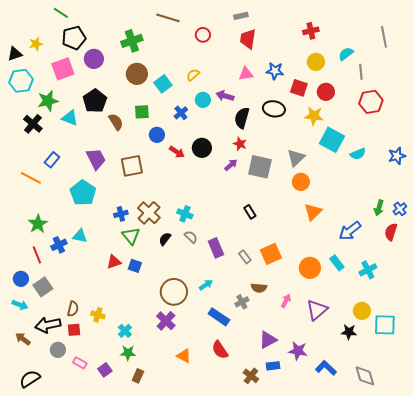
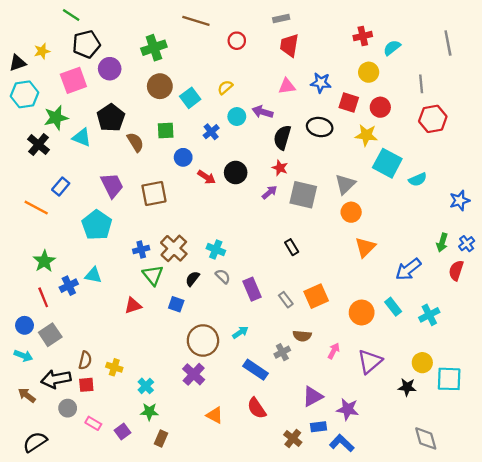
cyan semicircle: (346, 54) -> (392, 48), moved
blue star: (397, 156) -> (460, 201), moved
blue square: (135, 266) -> (176, 304), moved
blue L-shape: (326, 368) -> (342, 443), moved

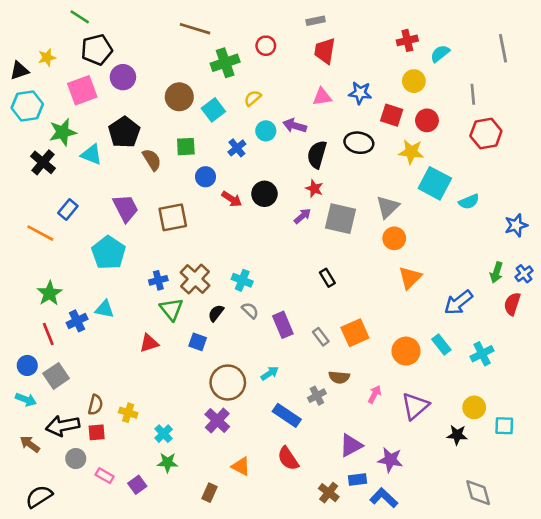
brown line: (196, 21) -> (195, 29), moved
green cross: (154, 48) -> (225, 63), moved
cyan square: (449, 379) -> (504, 426), size x0.7
brown rectangle: (161, 438) -> (209, 493), moved

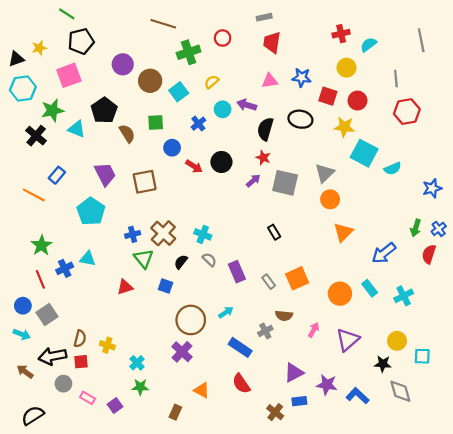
purple circle: (123, 77) -> (123, 64), moved
gray diamond: (478, 493) -> (400, 391), moved
blue L-shape: (384, 498) -> (358, 396), moved

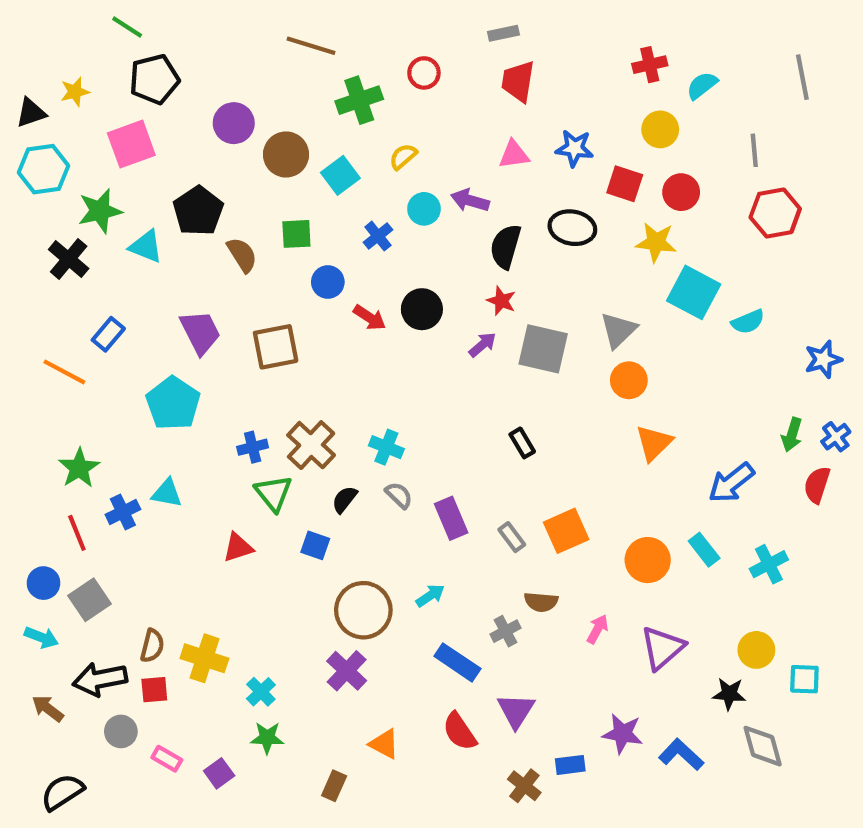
yellow cross: (107, 345) -> (204, 658), size x1.5
purple triangle: (294, 373) -> (516, 711), moved, turned -30

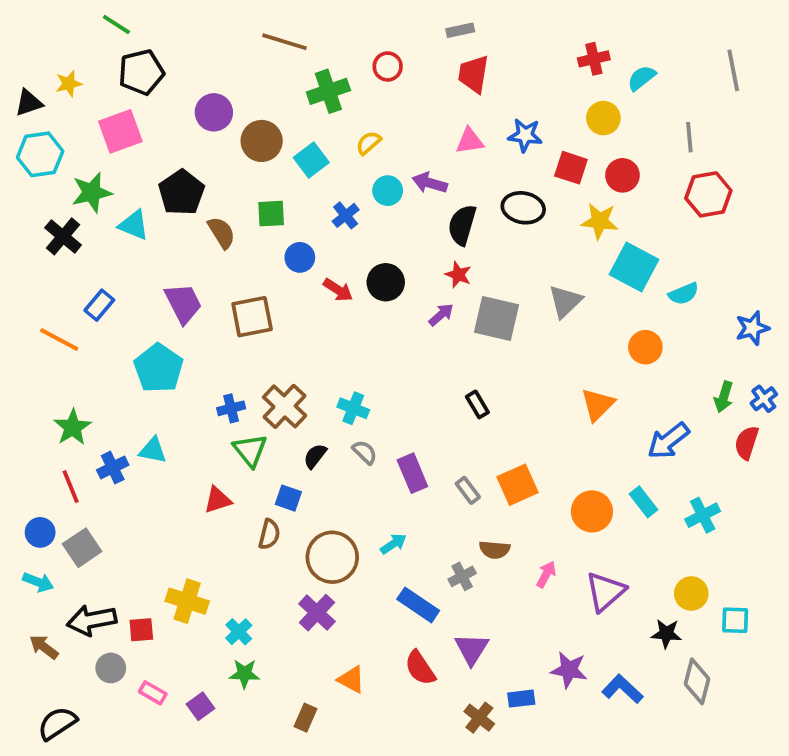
orange circle: (629, 380) -> (645, 347), moved
brown semicircle: (152, 646) -> (269, 534), moved
gray diamond: (763, 746) -> (697, 681), turned 30

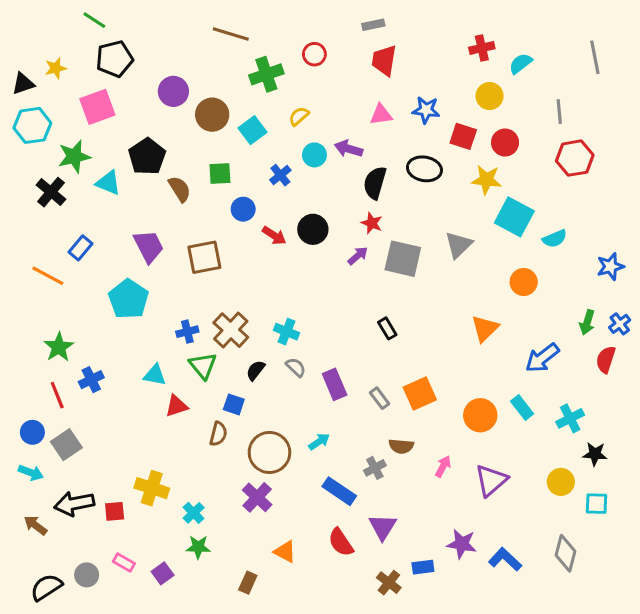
cyan triangle: (153, 450) -> (155, 375), moved
black star: (666, 634) -> (595, 454), moved
gray circle: (111, 668) -> (87, 575), moved

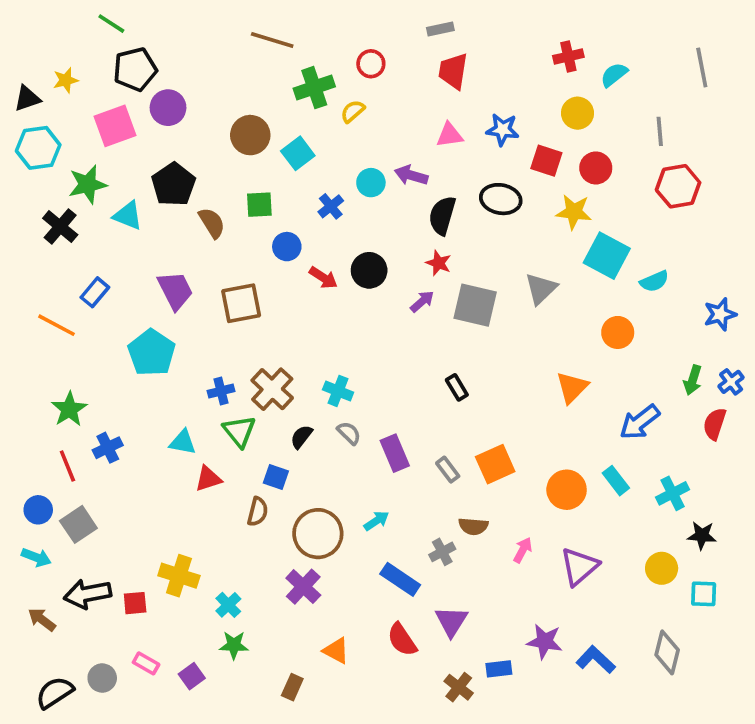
purple circle: (173, 91) -> (168, 108), moved
yellow semicircle: (299, 116) -> (353, 111), moved

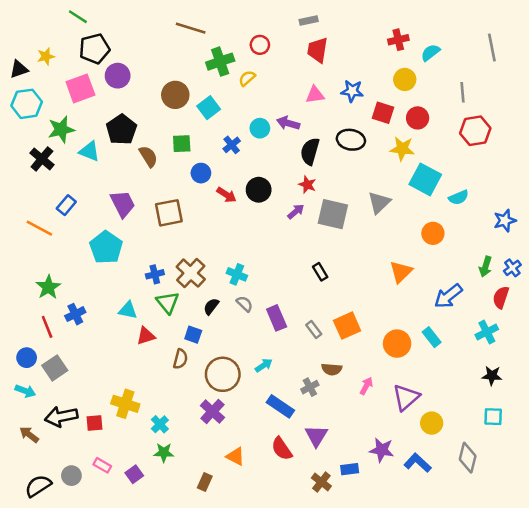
cyan cross: (673, 493) -> (487, 332), moved
yellow circle: (662, 568) -> (432, 423), moved

